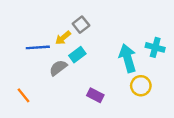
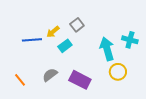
gray square: (81, 25) -> (77, 25), moved
gray semicircle: (58, 68) -> (50, 75), moved
purple rectangle: (95, 95) -> (80, 80), size x1.5

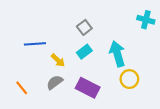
yellow arrow: (53, 32) -> (58, 60), moved, turned -96
cyan cross: (130, 40) -> (146, 20), moved
cyan rectangle: (65, 46) -> (84, 52), moved

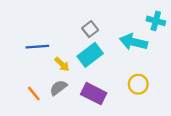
cyan rectangle: (84, 52) -> (90, 55), size x1.5
cyan arrow: (117, 54) -> (134, 42), moved, turned -60
orange line: (22, 88) -> (34, 94), moved

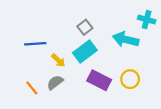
purple rectangle: (94, 94) -> (99, 80), moved

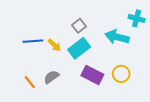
yellow arrow: (58, 60) -> (54, 45), moved

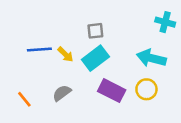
gray square: (79, 26) -> (95, 31), turned 32
cyan arrow: (117, 37) -> (151, 58), moved
orange line: (30, 82) -> (24, 99), moved

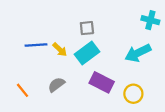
cyan arrow: (151, 58) -> (138, 53), turned -40
yellow circle: (146, 89) -> (133, 94), moved

